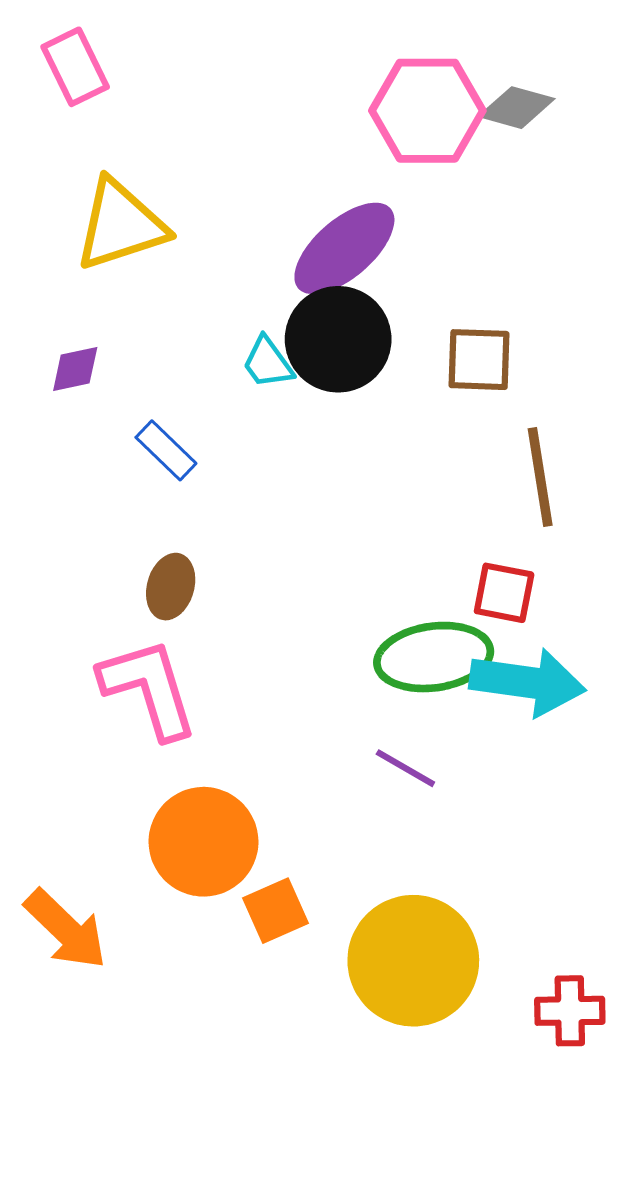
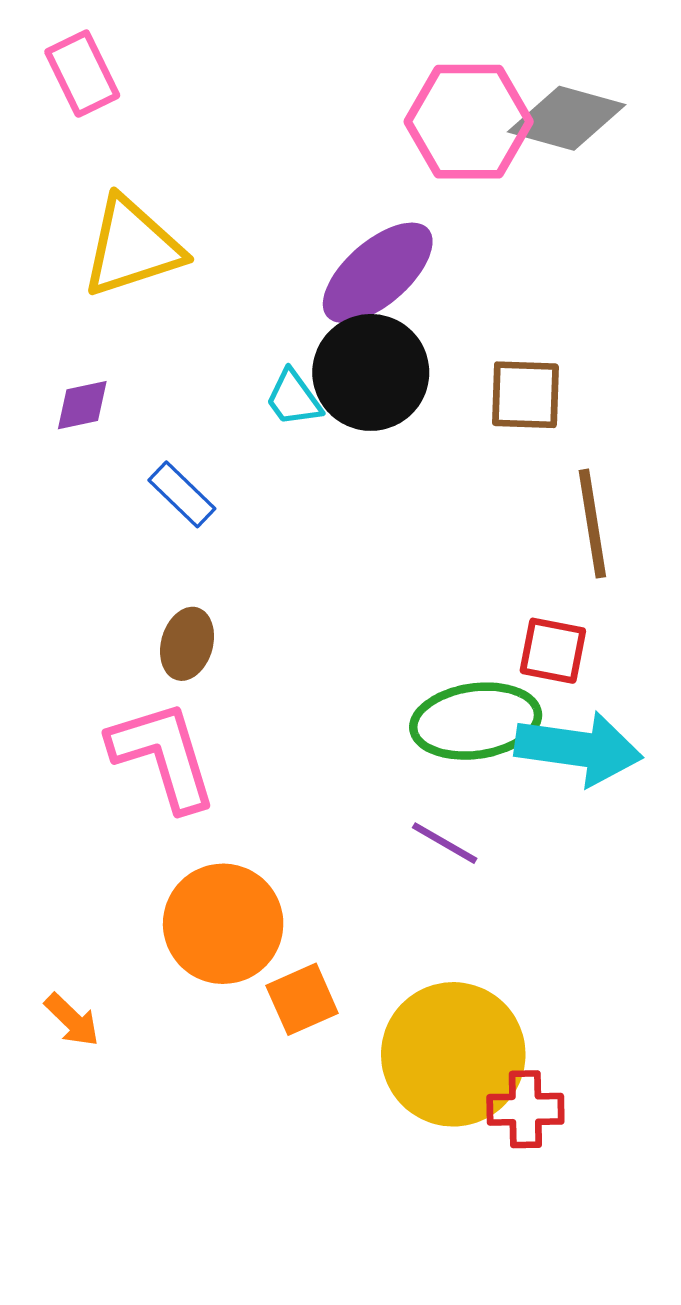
gray diamond: (517, 108) -> (567, 118), size x1.4
orange arrow: (66, 929) -> (72, 1020), size x0.6
red cross: (570, 1011) -> (525, 1109), moved

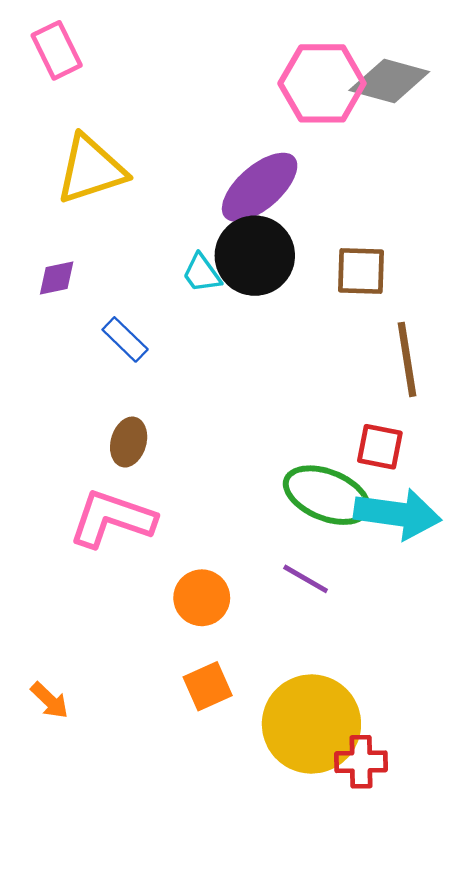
green ellipse: (476, 721) -> (327, 495), turned 30
pink L-shape: (163, 755) -> (112, 519), turned -54
orange circle: (223, 924) -> (202, 598), moved, size x0.7

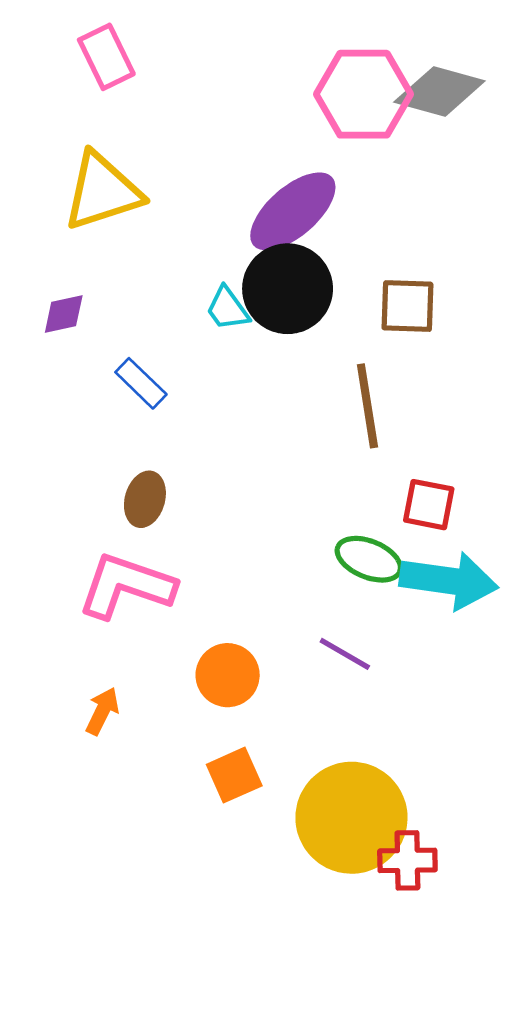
pink rectangle: (57, 50) -> (106, 57), moved
brown line: (407, 359) -> (367, 406), moved
green ellipse: (327, 495) -> (369, 559), size x0.7
orange arrow: (50, 700) -> (102, 711), moved, turned -108

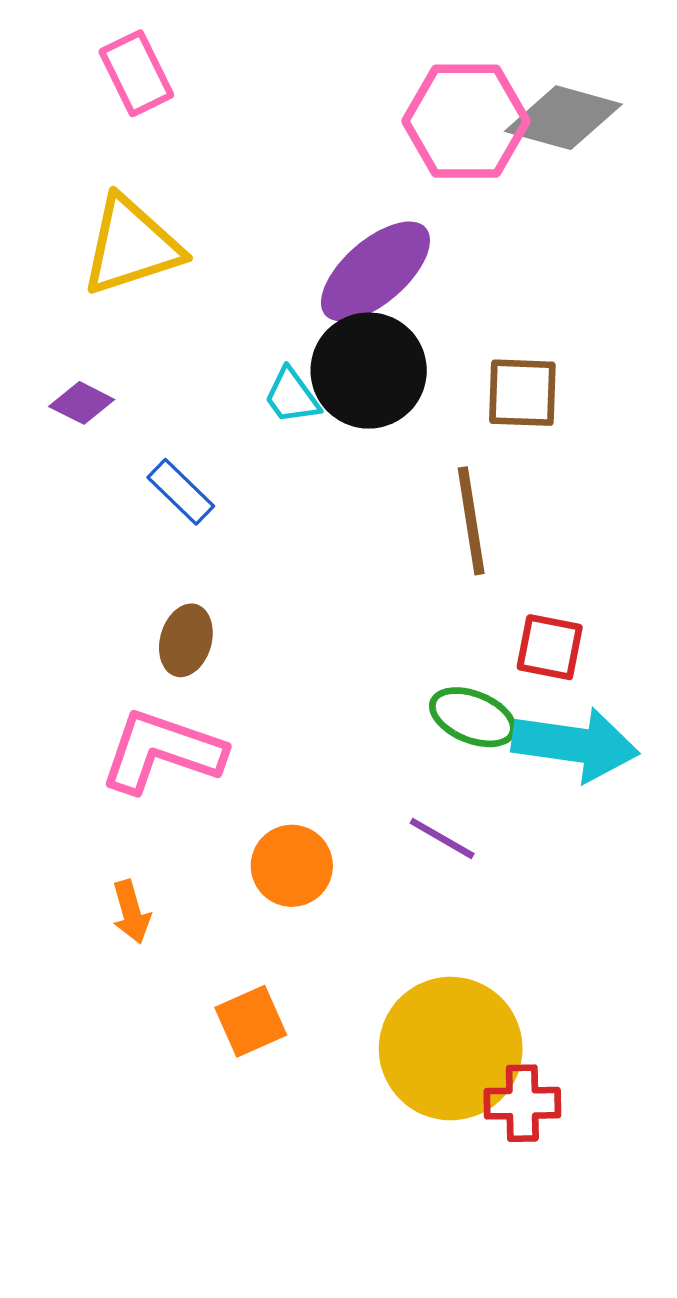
purple diamond: (64, 314) -> (82, 403), turned 39
orange arrow: (102, 711) -> (131, 912), turned 138
orange square: (234, 775) -> (251, 1021), moved

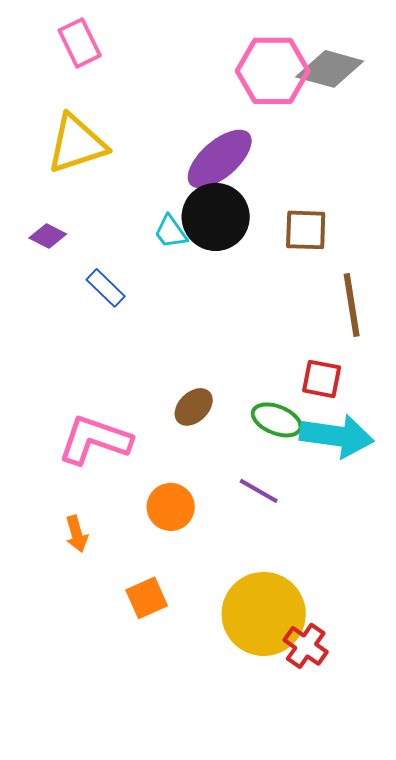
brown line: (471, 521) -> (352, 305), moved
brown ellipse: (186, 640) -> (194, 407), moved, turned 30
red cross: (522, 1103) -> (306, 646), turned 36

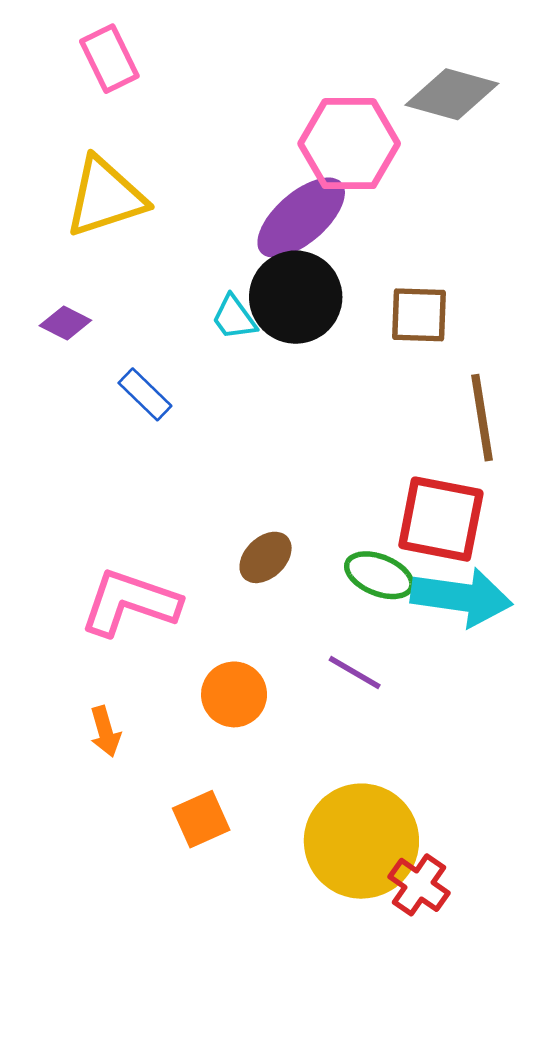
pink hexagon: (273, 71) -> (349, 144), moved
red square: (322, 379) -> (441, 519), size x1.6

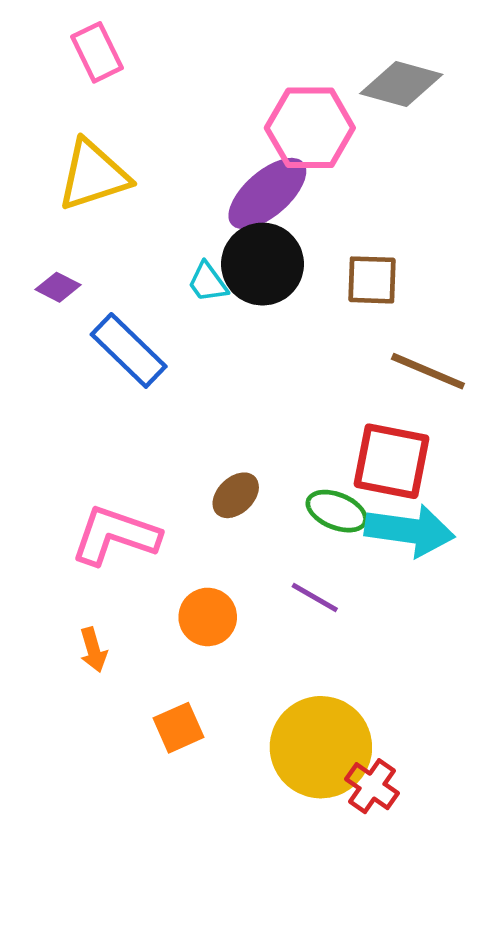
blue rectangle: (145, 394) -> (129, 350), size x1.6
brown line: (482, 418) -> (428, 371), turned -58

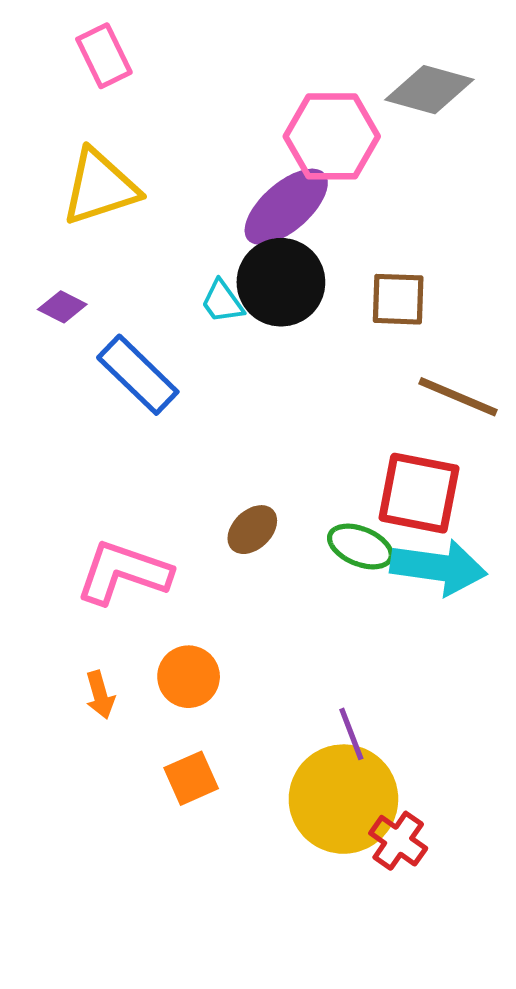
purple line: (315, 598) -> (351, 734), moved, turned 39
orange circle: (208, 617) -> (189, 677), moved

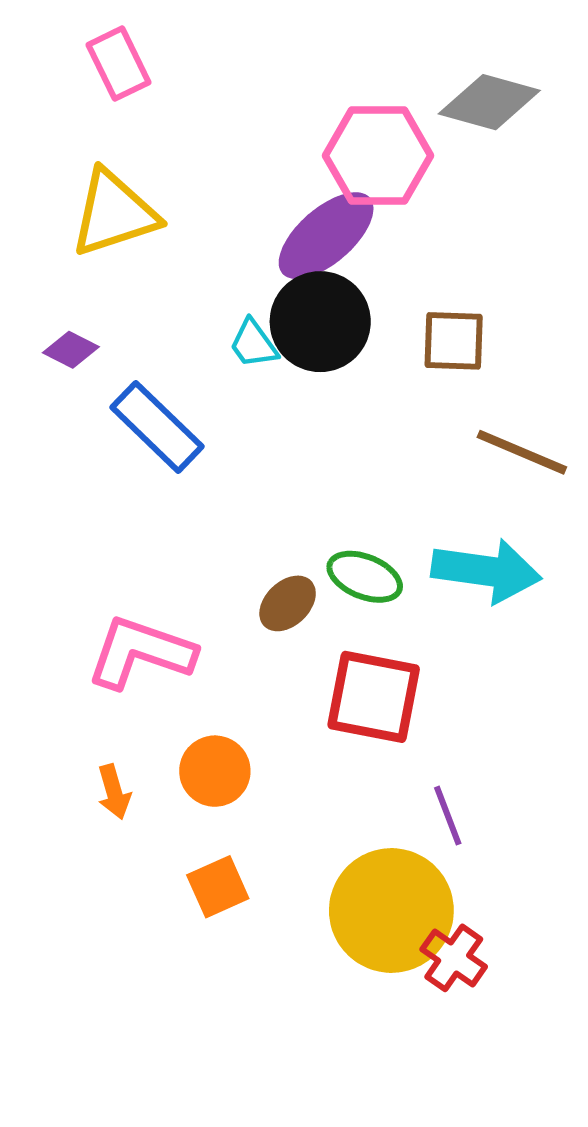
red square: (419, 493) -> (374, 697), moved
green ellipse: (360, 546) -> (365, 577), moved
cyan arrow: (438, 567) -> (486, 571), moved
purple line: (351, 734) -> (448, 816), moved

